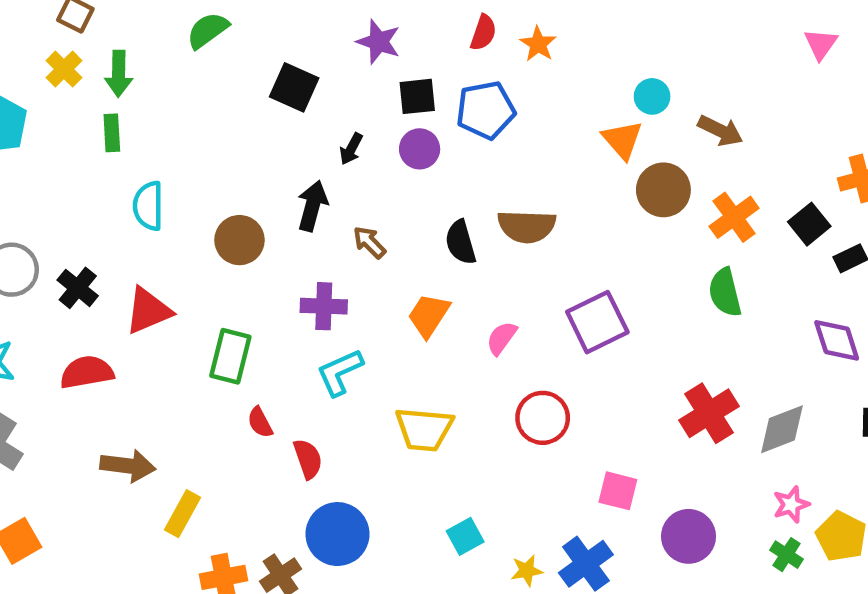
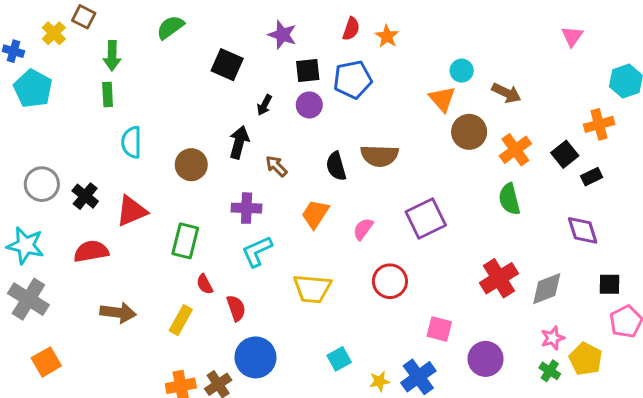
yellow cross: (64, 69) -> (54, 33), moved
yellow rectangle: (183, 514) -> (181, 320), moved

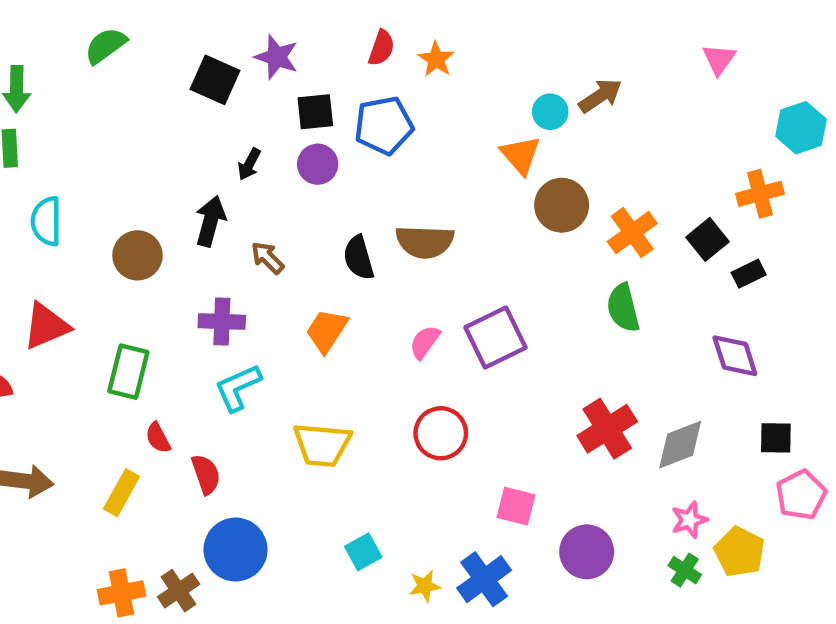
black square: (227, 65) -> (215, 80), moved
brown arrow: (506, 93) -> (600, 96), moved, turned -60
pink semicircle: (363, 229) -> (425, 342), moved

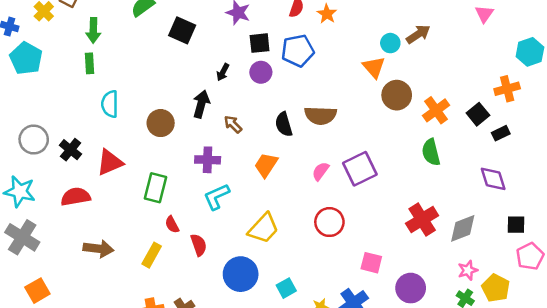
black square: (215, 80) -> (182, 30), moved
yellow trapezoid: (322, 445) -> (263, 228), turned -52
blue circle: (236, 550) -> (241, 274), moved

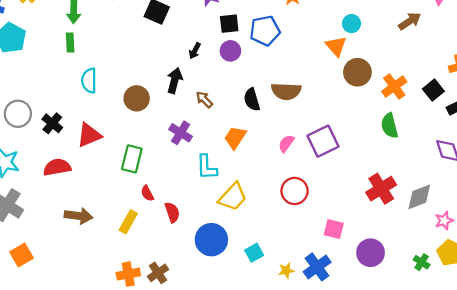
brown arrow: (418, 34) -> (410, 21), moved
purple cross: (208, 160) -> (181, 133), turned 30
cyan L-shape: (216, 197) -> (207, 167), moved, turned -68
pink star: (468, 270) -> (444, 221), moved

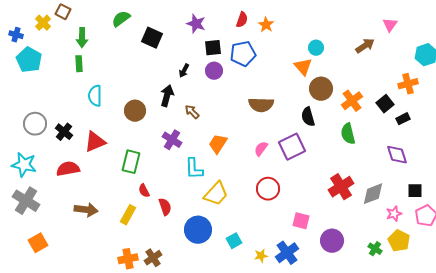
black semicircle: (252, 100) -> (308, 117), moved

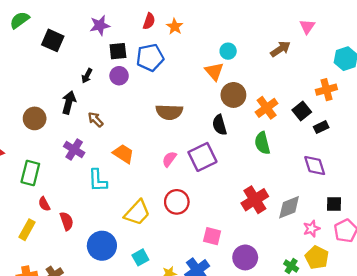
purple star: (196, 24) -> (100, 25), turned -30
orange trapezoid: (218, 144) -> (123, 154), turned 90
yellow trapezoid: (216, 194) -> (137, 213), moved

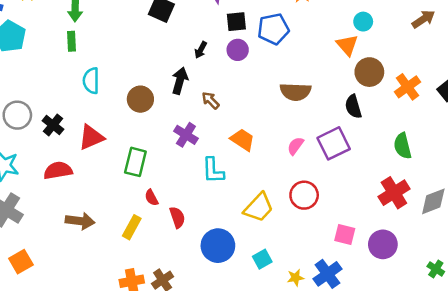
green semicircle: (262, 143) -> (403, 146), moved
purple circle: (245, 257) -> (383, 244), moved

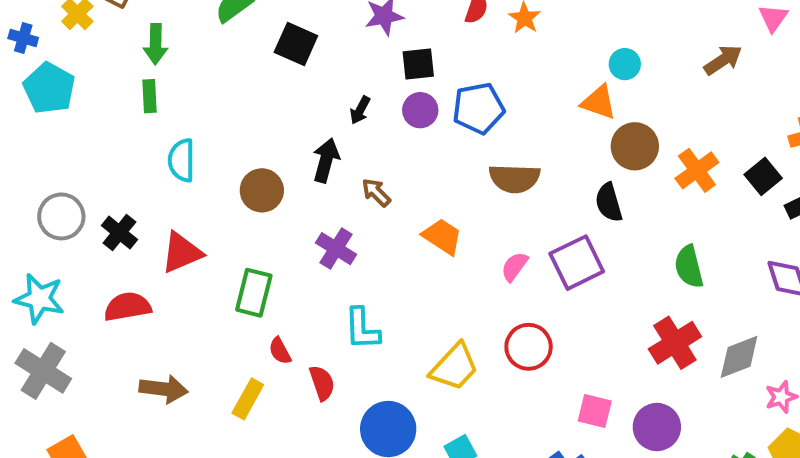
blue pentagon: (273, 29) -> (478, 108), moved
orange triangle: (347, 45) -> (599, 102), turned -30
orange trapezoid: (243, 140) -> (442, 237), moved
cyan L-shape: (213, 171) -> (362, 329), moved

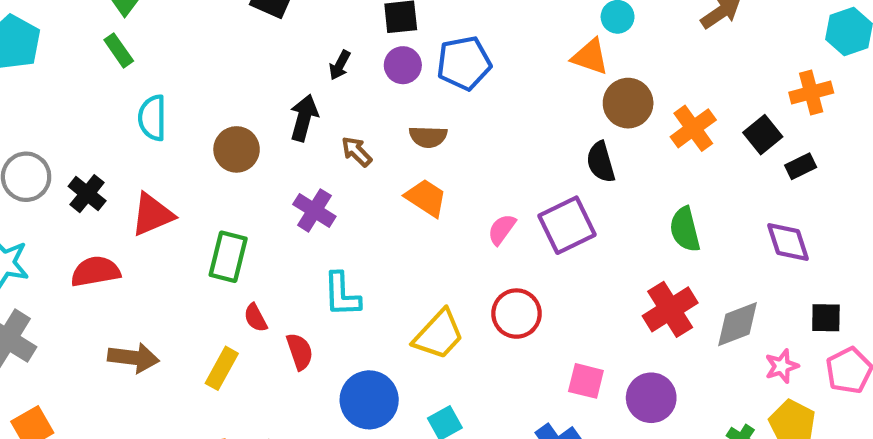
green rectangle: (150, 96) -> (119, 50), turned -32
brown semicircle: (514, 178) -> (428, 137), moved, size x0.7

